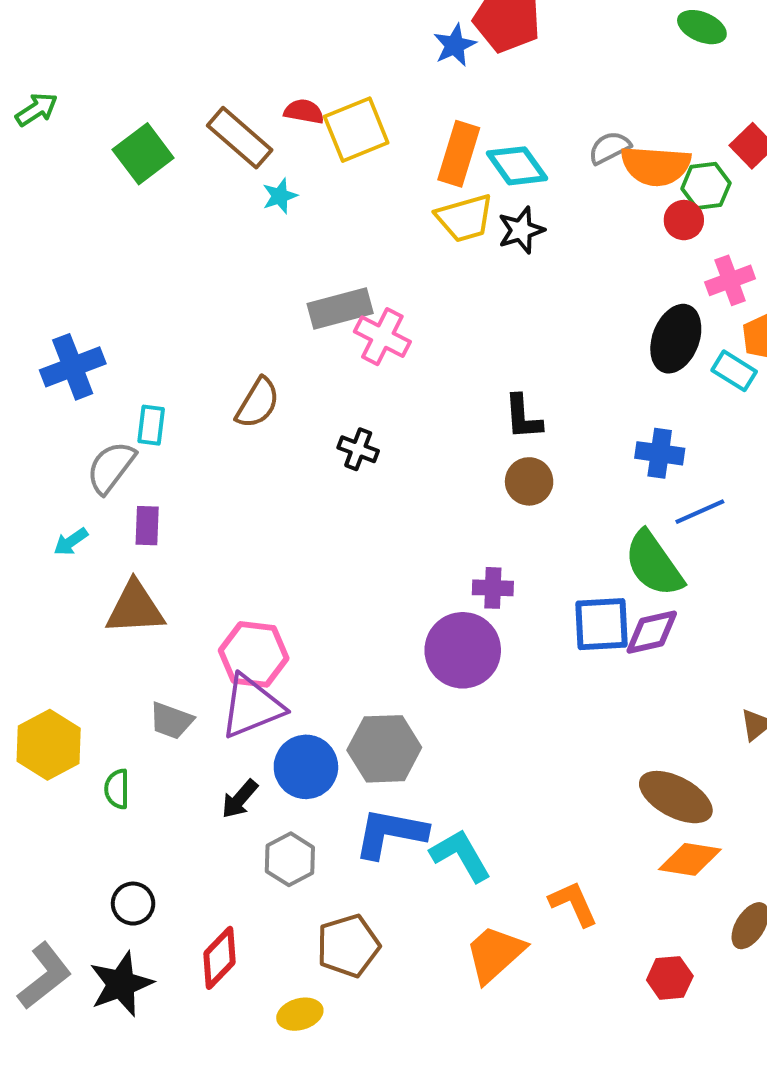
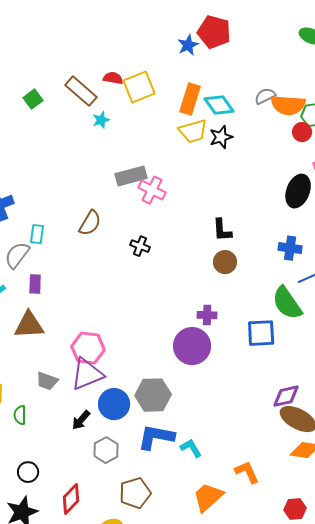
green square: (143, 154) -> (33, 99), size x0.7
purple diamond: (652, 632) -> (286, 396), moved
cyan L-shape: (461, 855) -> (191, 448), size x0.7

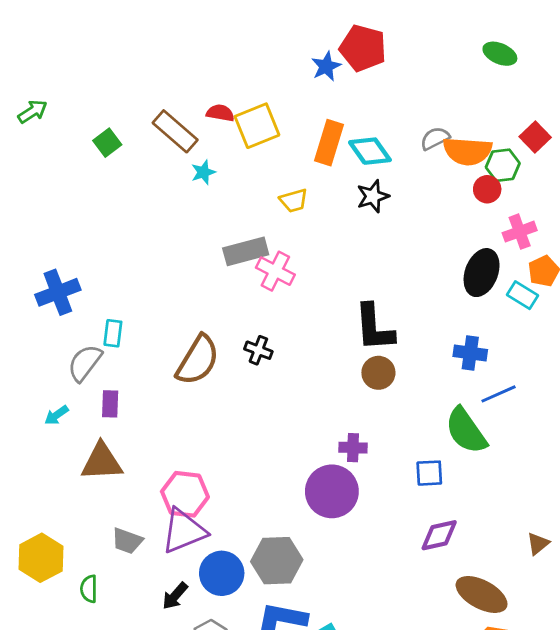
yellow trapezoid: (193, 131) -> (294, 201), moved, size x0.7
brown semicircle: (90, 223) -> (198, 360), moved, size x1.4
black L-shape: (222, 230) -> (374, 328), size x1.5
blue square: (261, 333) -> (429, 473), size x0.7
purple diamond: (286, 396) -> (439, 535), moved

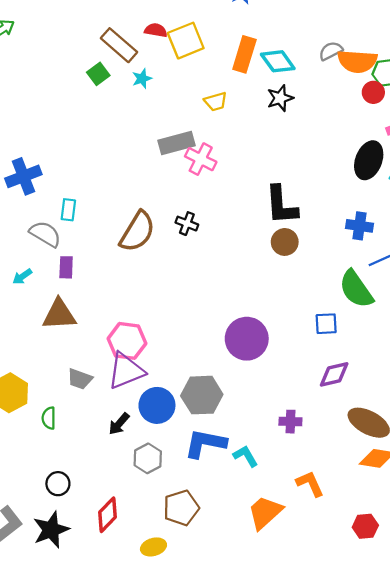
green square: (107, 143) -> (98, 74), moved
gray semicircle: (85, 363) -> (45, 234), turned 84
purple cross: (353, 448) -> (290, 422), moved

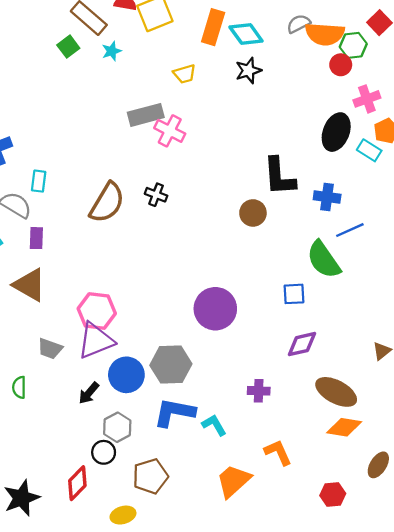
black L-shape: (281, 205) -> (279, 176), moved
brown triangle: (59, 314) -> (30, 285), turned 33
black circle: (58, 484) -> (104, 452), moved

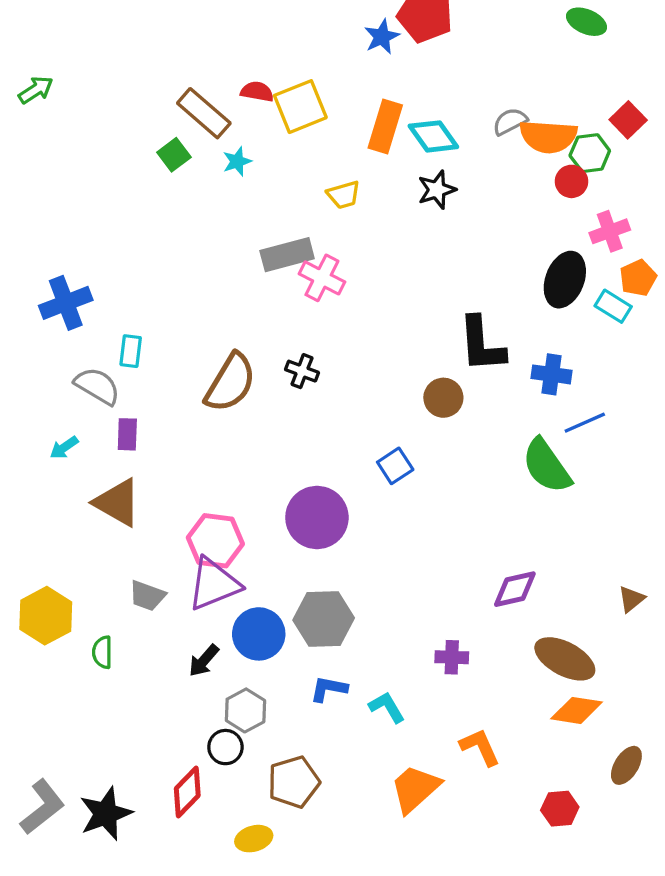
blue square: (294, 294) -> (395, 466), moved, turned -30
purple circle: (215, 309) -> (317, 517), moved
blue L-shape: (174, 412) -> (329, 689), size x0.6

